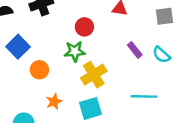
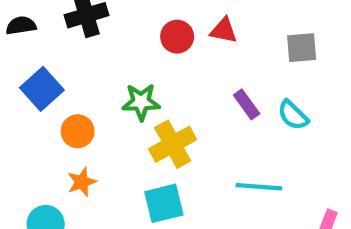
red circle: (84, 27) -> (177, 37), moved
orange star: (54, 102) -> (82, 182), moved

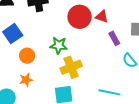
red circle: (177, 37) -> (80, 17), size x1.5
purple rectangle: (247, 104) -> (114, 38), moved

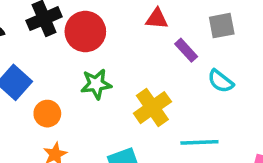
red circle: (80, 17) -> (85, 32), moved
yellow cross: (71, 67) -> (152, 108), moved

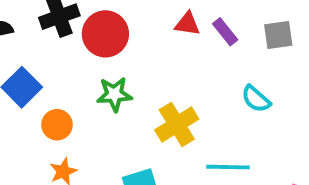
gray square: (222, 26) -> (278, 35), moved
purple rectangle: (186, 50) -> (225, 32), moved

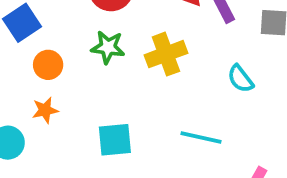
yellow cross: (177, 125) -> (166, 54), moved

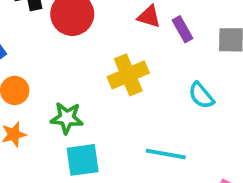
green star: (108, 47) -> (67, 118), moved

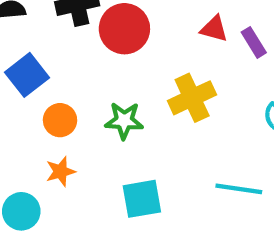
green star: (67, 118) -> (124, 121), moved

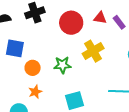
red circle: (124, 29) -> (71, 23), moved
blue square: (27, 75) -> (15, 48), turned -36

